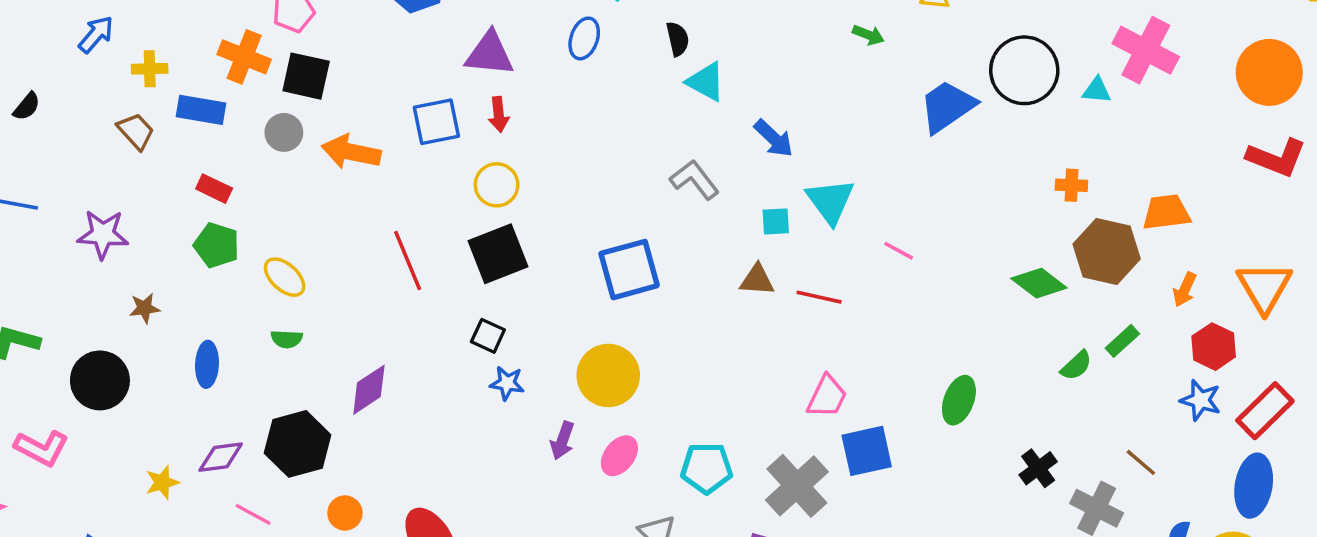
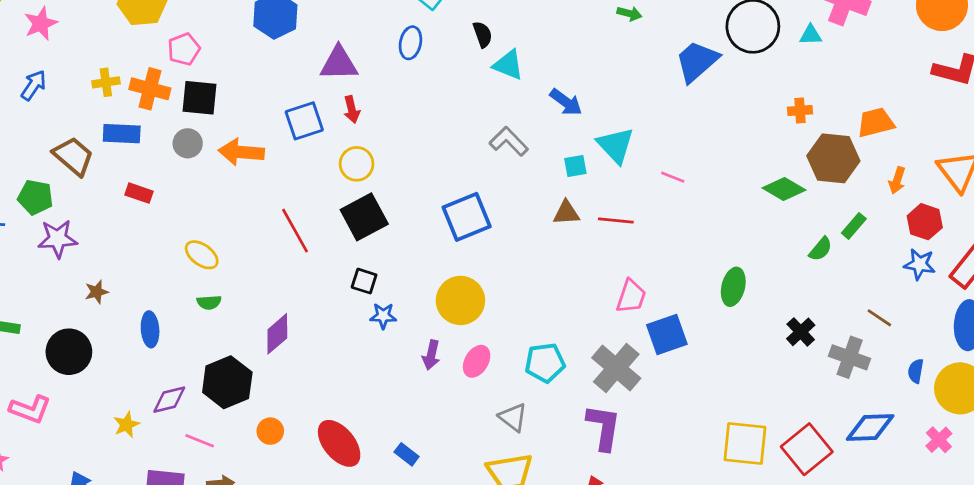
yellow cross: (150, 69) -> (106, 82), moved
brown trapezoid: (136, 131) -> (73, 156), size x1.4
green pentagon: (217, 245) -> (35, 197), moved

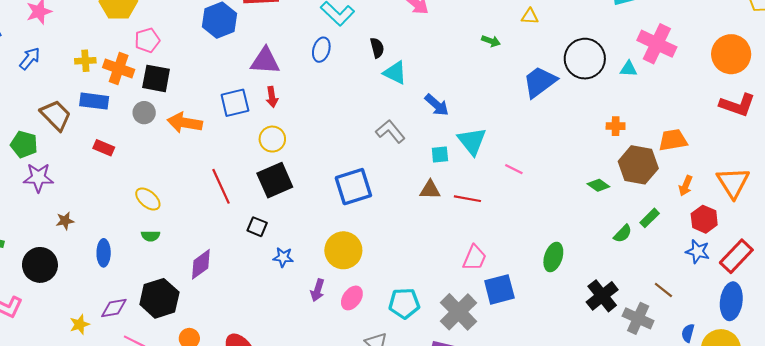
green diamond: (784, 189) -> (598, 185), size x0.7
black square: (364, 281) -> (257, 227), moved
black cross: (801, 332) -> (602, 296), size x1.4

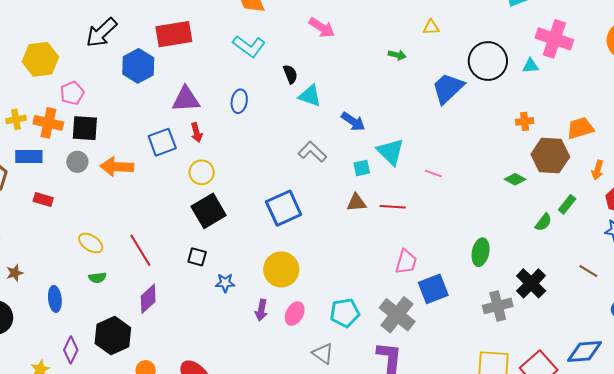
blue ellipse: (321, 50) -> (239, 101), moved
red line: (221, 186) -> (140, 250), moved
purple diamond: (114, 308) -> (71, 350), turned -48
gray cross: (638, 318) -> (498, 306), moved, turned -32

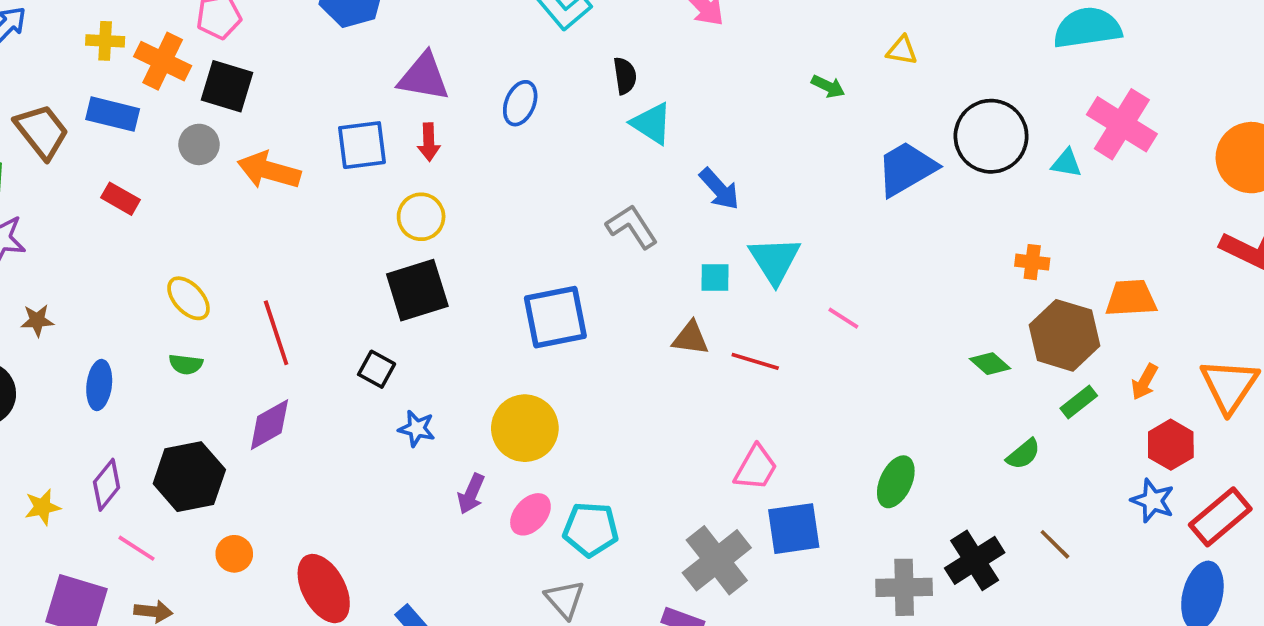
green rectangle: (567, 204) -> (1079, 402), moved
brown line: (588, 271) -> (1055, 544), moved
cyan pentagon: (345, 313) -> (591, 529), moved

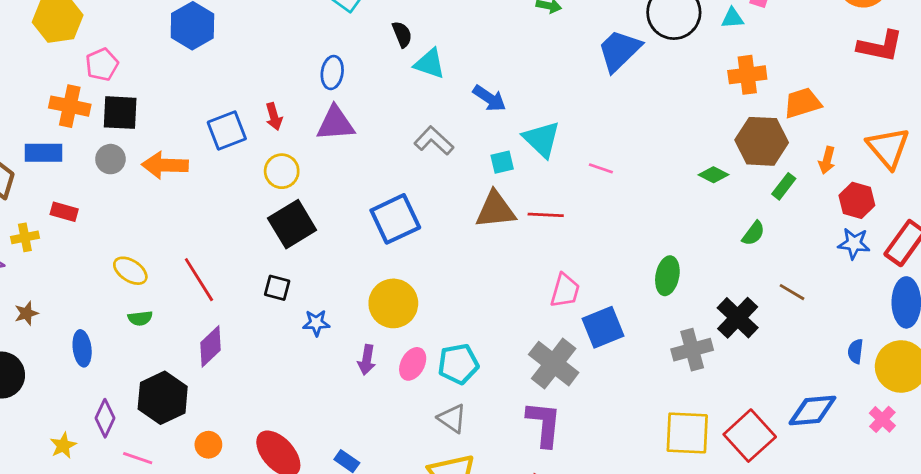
yellow cross: (105, 41) -> (25, 237), moved
purple triangle: (424, 77) -> (335, 123), moved
orange cross: (1032, 262) -> (747, 75), moved, size x1.5
brown triangle: (690, 338) -> (495, 210), size x1.5

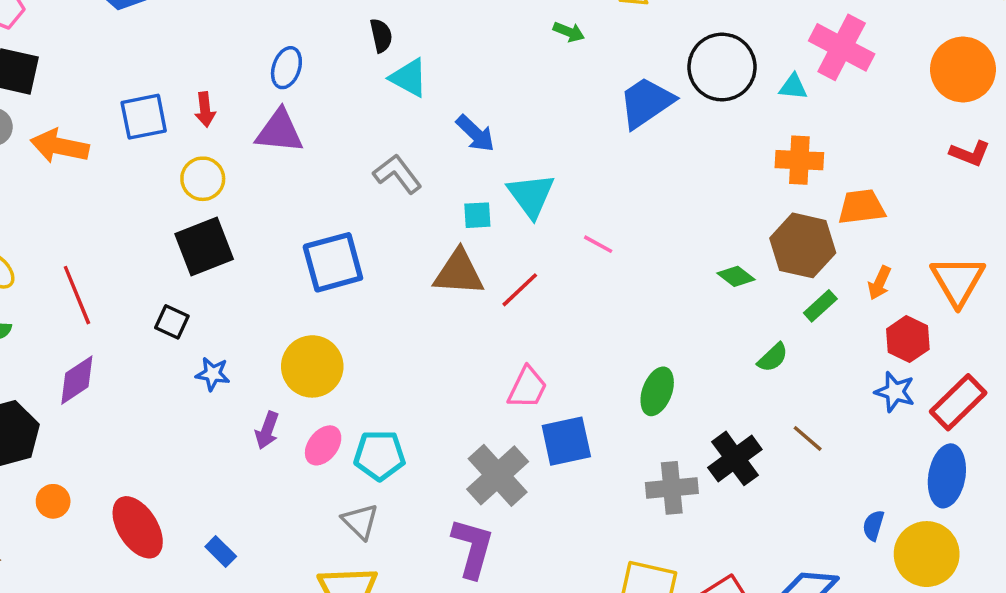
red L-shape: (880, 46) -> (970, 153), size x0.7
red line: (546, 215) -> (520, 290), turned -56

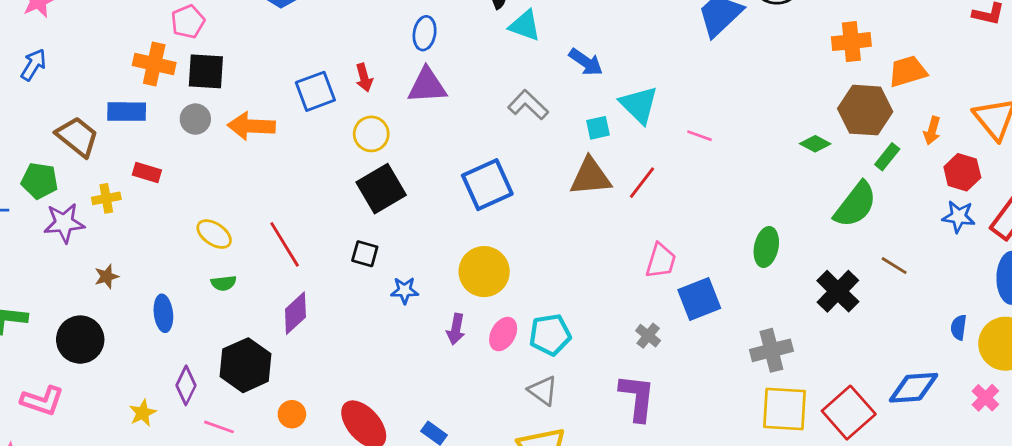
green semicircle: (773, 357) -> (855, 205), size x1.8
gray cross: (498, 475) -> (648, 336), size x0.5
gray cross: (672, 488) -> (771, 350), moved

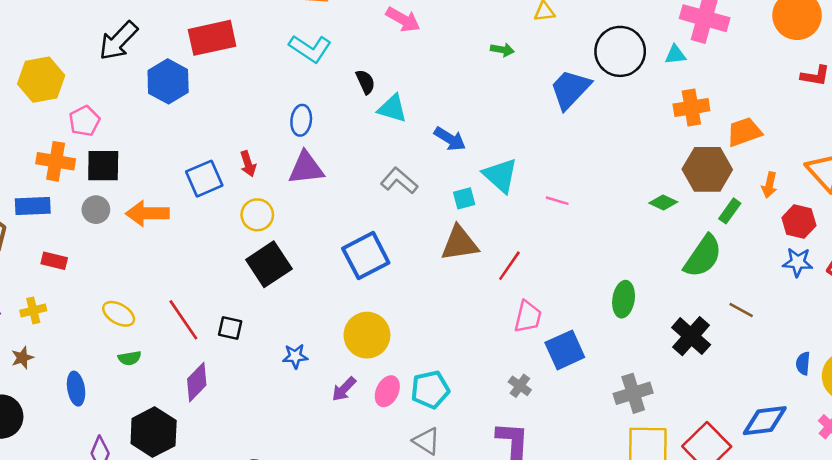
red line: (642, 183) -> (509, 266), moved
yellow cross: (106, 198) -> (33, 311), moved
black square: (365, 254) -> (230, 328), moved
purple arrow: (456, 329) -> (344, 389), turned 36

